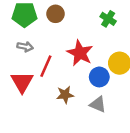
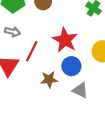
blue circle: (99, 77) -> (71, 66), moved

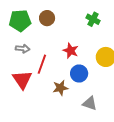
red star: (65, 40) -> (71, 51), size x0.7
gray triangle: (80, 90) -> (90, 103), moved

